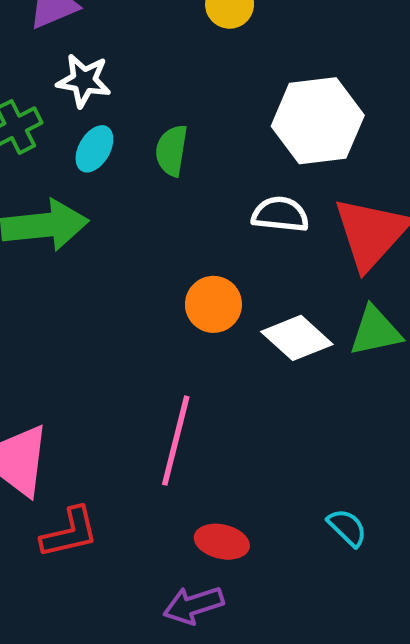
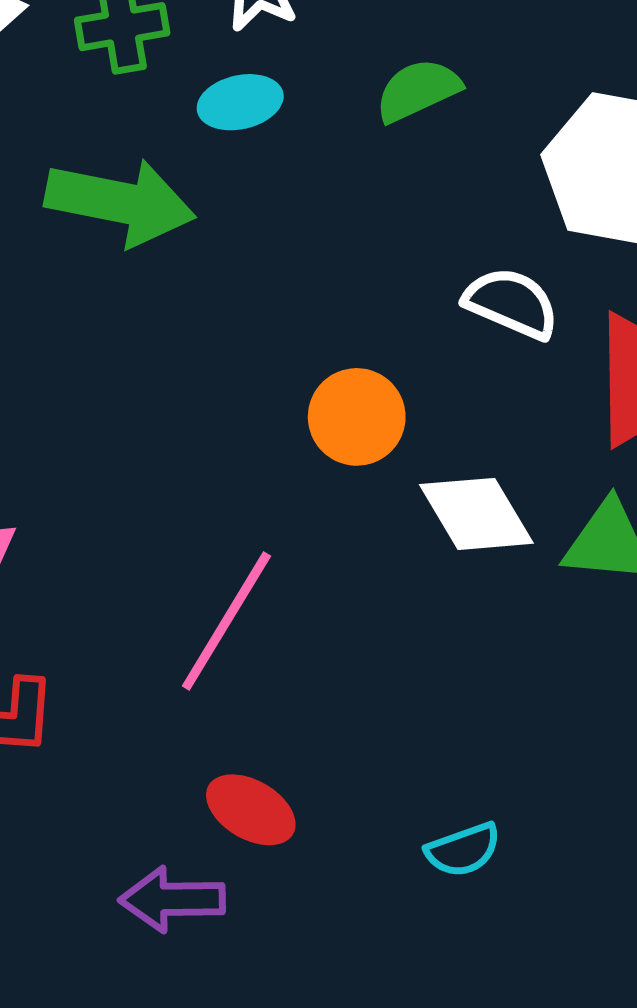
cyan ellipse: (94, 149) -> (240, 102), turned 30
green semicircle: (172, 150) -> (418, 90), moved, turned 39
cyan semicircle: (347, 528) -> (463, 850), turned 99

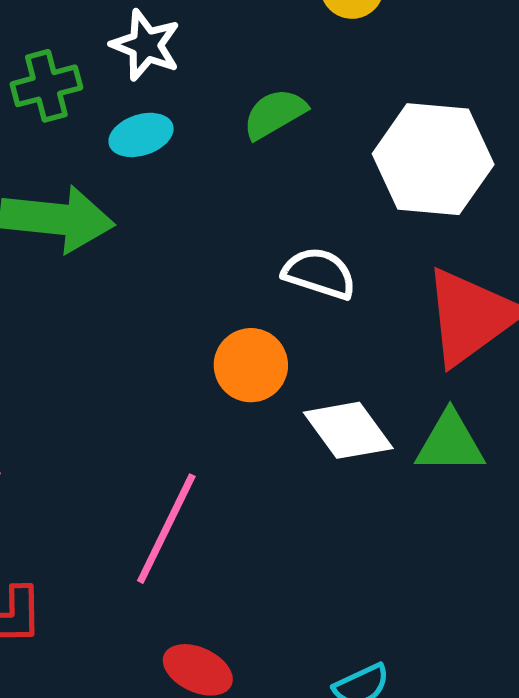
white semicircle: (511, 303) -> (319, 273), moved

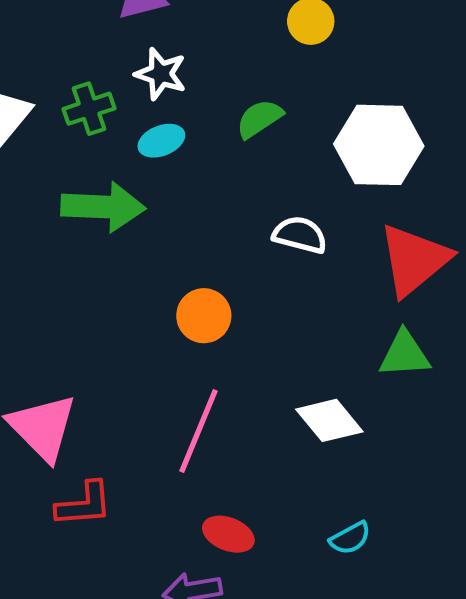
orange circle: (251, 365) -> (204, 316), moved
white diamond: (348, 430) -> (329, 420), moved

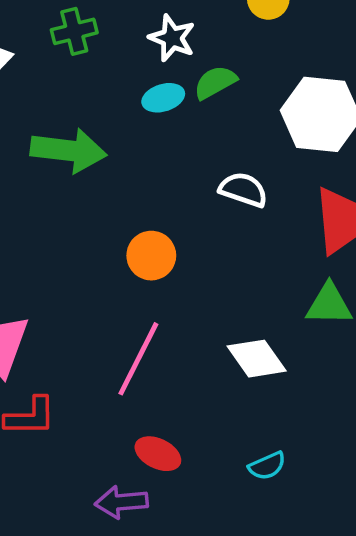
white star: (161, 74) -> (172, 38), moved
green cross: (89, 109) -> (74, 31), moved
cyan ellipse: (161, 141) -> (163, 98), moved

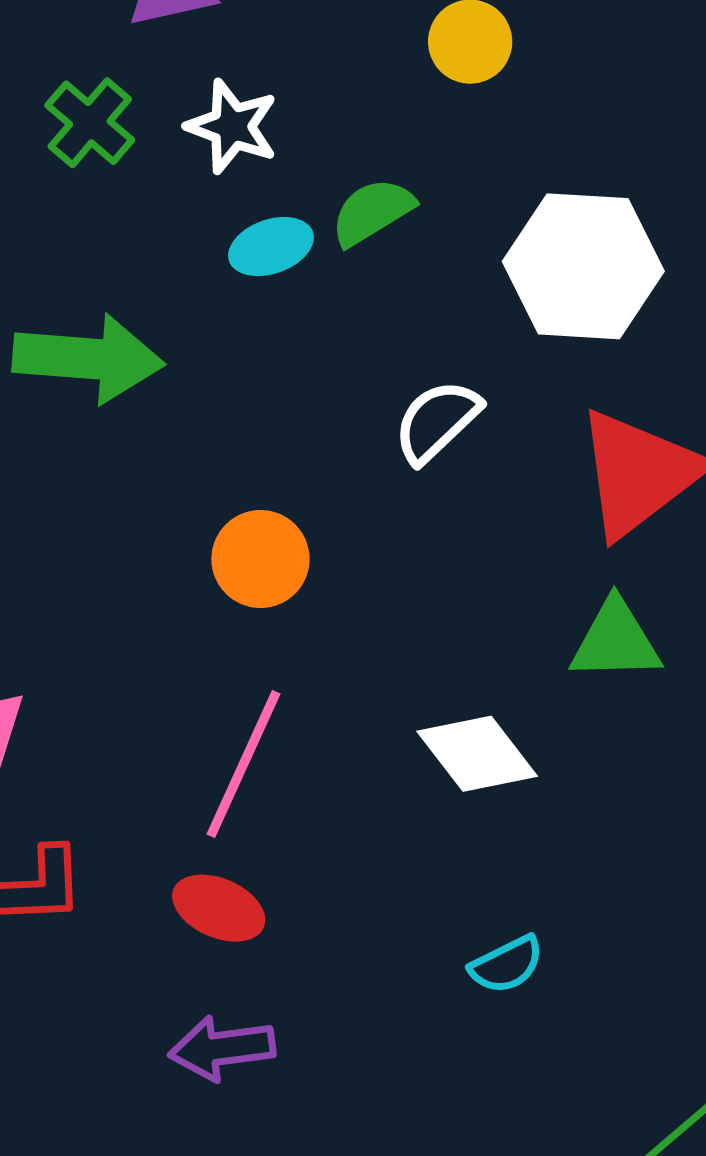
green cross: (74, 31) -> (90, 123), turned -33
white star: (172, 38) -> (232, 126), moved
white semicircle: (243, 190) -> (437, 421), turned -60
red ellipse: (158, 454) -> (219, 908), moved

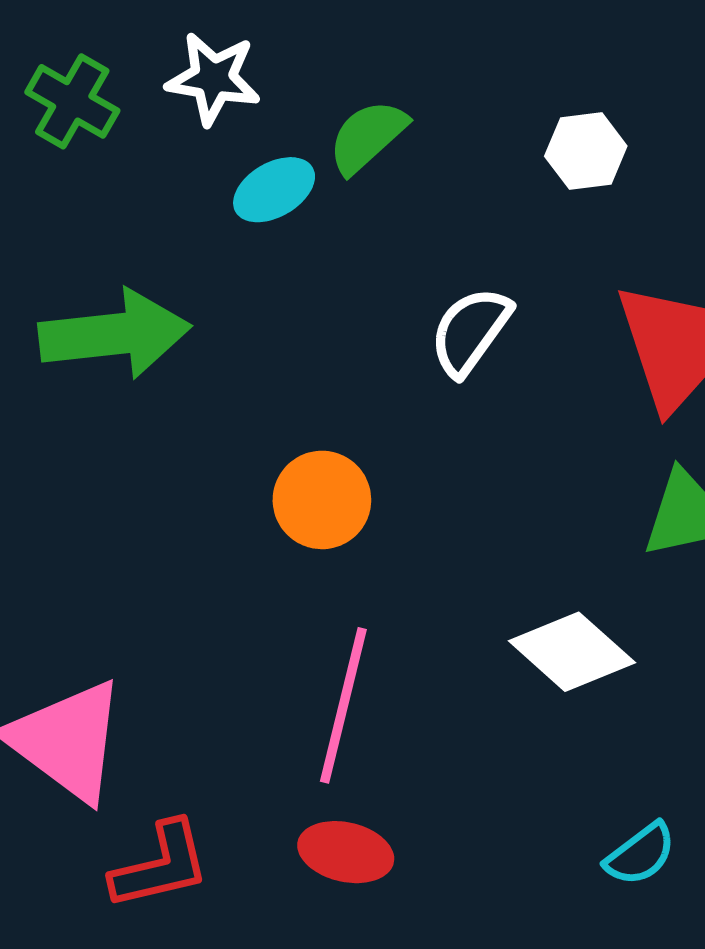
white hexagon: (583, 266) -> (586, 151), size x0.5

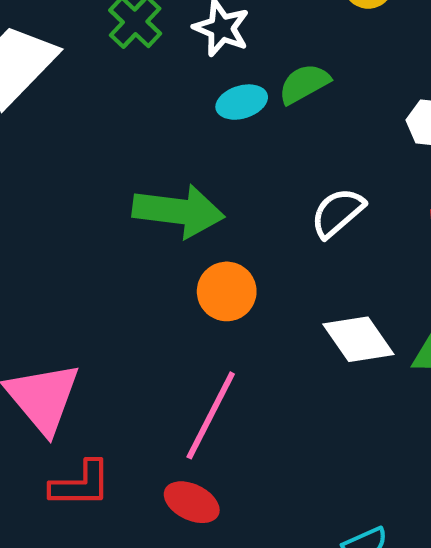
green arrow: (115, 334) -> (178, 211), moved
white diamond: (572, 652) -> (358, 339), moved

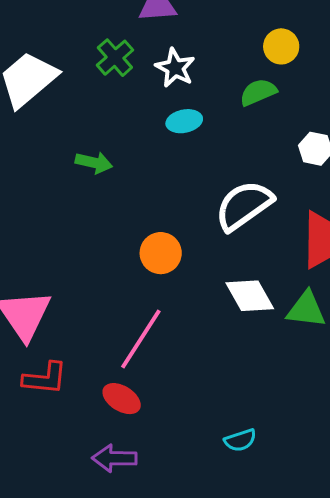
green semicircle: (304, 84) -> (258, 92), moved
green arrow: (178, 211) -> (94, 163), moved, size x0.6
white semicircle: (338, 213) -> (244, 205), size x1.5

